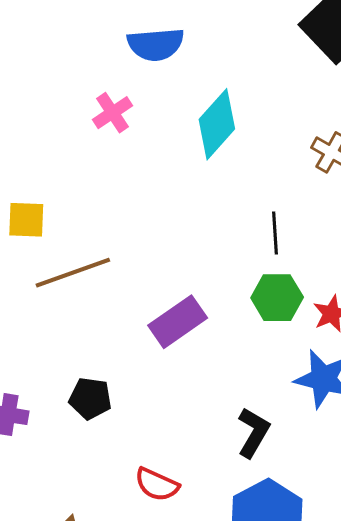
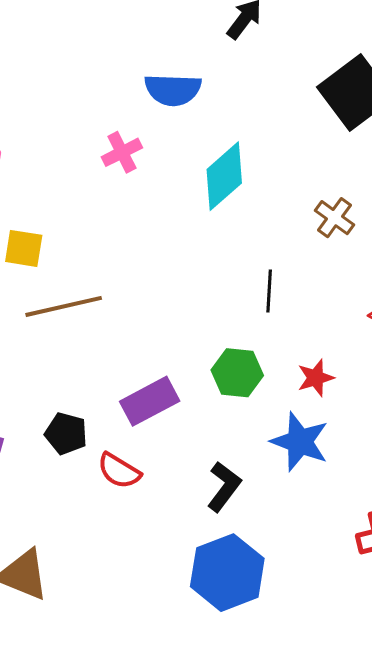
green hexagon: (277, 298) -> (237, 373), moved
purple rectangle: (178, 322) -> (150, 401), moved
red semicircle: (157, 484) -> (119, 471), moved

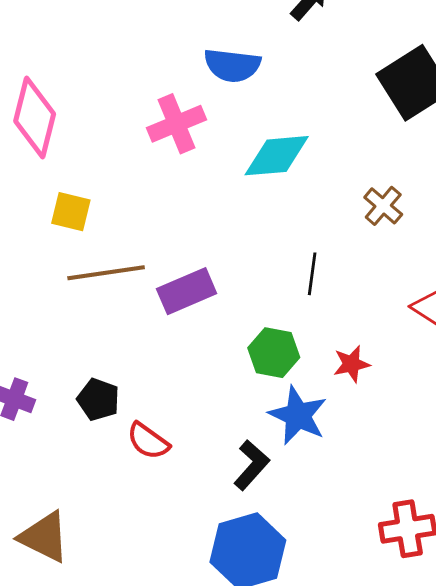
pink cross: (122, 152) -> (177, 124), size x1.4
cyan diamond: (224, 176) -> (277, 156), turned 32
purple rectangle: (150, 401) -> (187, 291), moved
blue star: (300, 442) -> (298, 415), moved

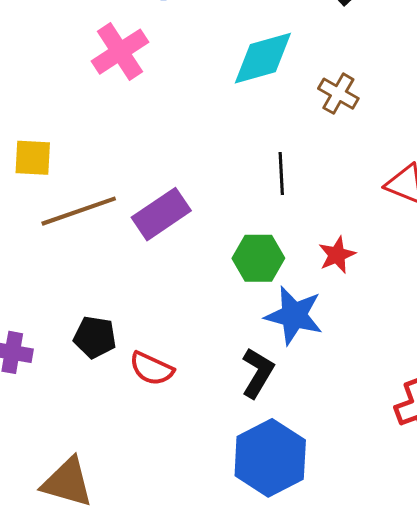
cyan diamond: (277, 156) -> (263, 58), moved

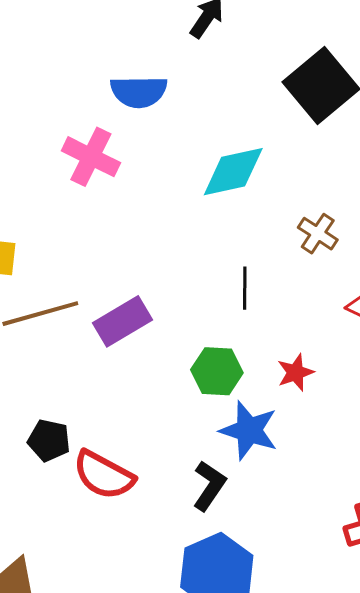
pink cross: (120, 52) -> (91, 157), turned -34
brown cross: (338, 94) -> (318, 234), moved
red semicircle: (152, 369) -> (104, 475), size x1.4

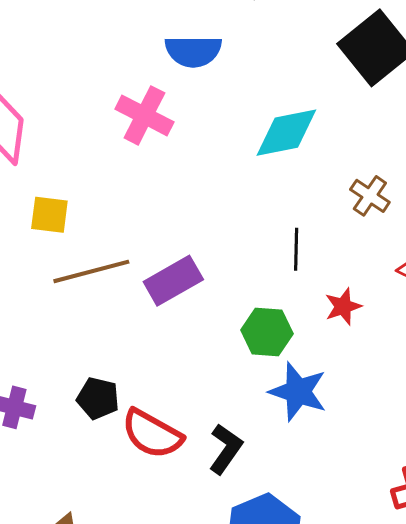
red star: (295, 373) -> (343, 306), moved
black L-shape: (209, 486) -> (226, 449), moved

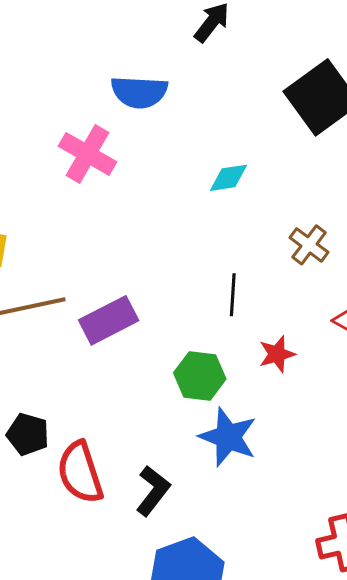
cyan diamond: (286, 133) -> (228, 178), size x0.6
red semicircle: (152, 434) -> (80, 472), turned 40

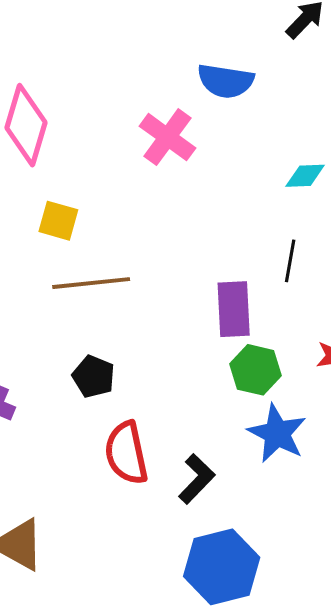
black line: (233, 295) -> (290, 261), moved
purple rectangle: (109, 320) -> (234, 309), moved, turned -72
black pentagon: (28, 434) -> (94, 376), moved

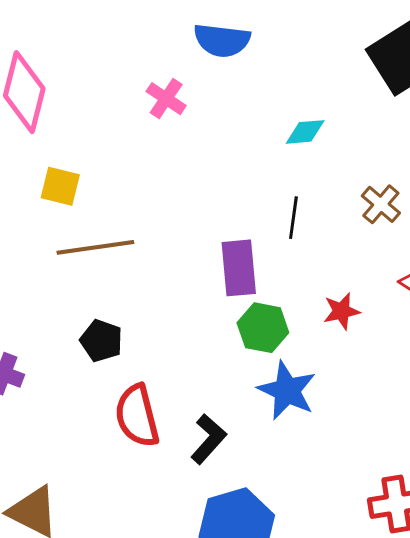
pink cross: (167, 137) -> (166, 99), size x0.7

